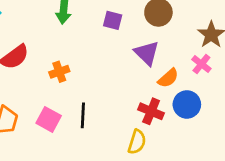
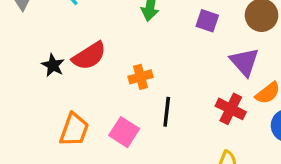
red cross: (151, 111) -> (231, 109), moved
black line: (83, 115) -> (167, 112), moved

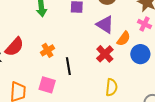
red cross: (231, 109) -> (105, 54), turned 36

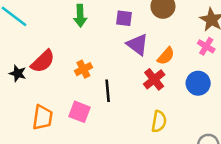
purple triangle: (105, 25) -> (137, 45), moved
orange semicircle: (124, 39) -> (166, 56), moved

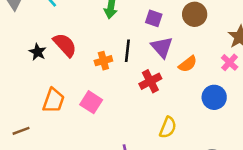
red semicircle: (43, 61) -> (65, 45), turned -100
red cross: (154, 79) -> (150, 81), moved
black line: (108, 91) -> (127, 51), moved

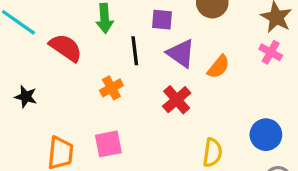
red semicircle: (65, 45) -> (66, 48), moved
black line: (127, 51) -> (135, 51), moved
blue circle: (214, 97) -> (266, 135), moved
pink square: (91, 102) -> (108, 144), turned -30

